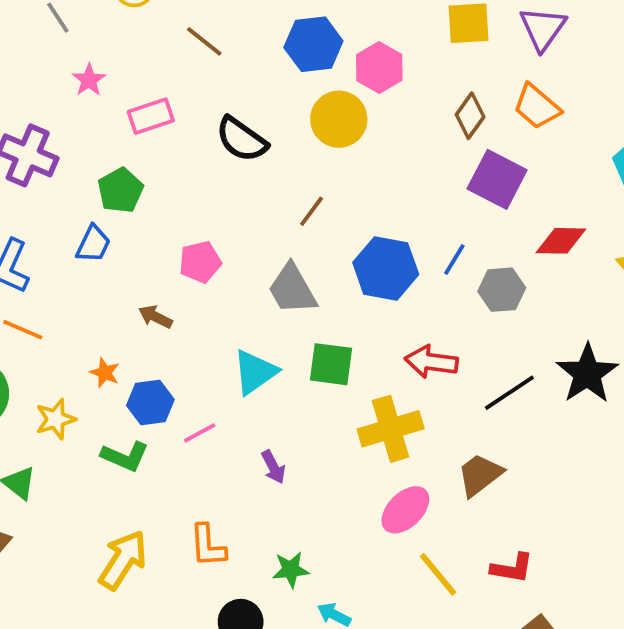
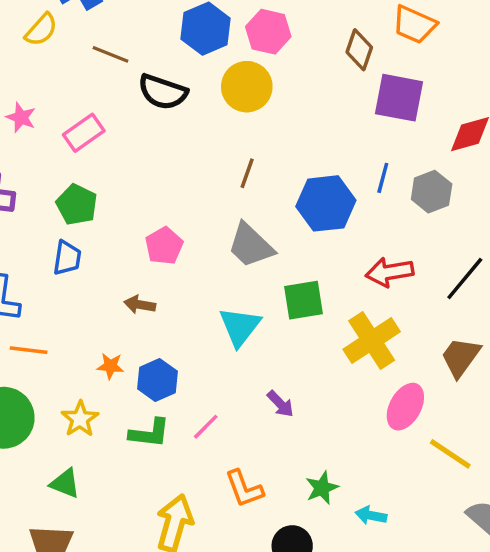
black semicircle: (242, 139) -> (163, 92), moved
pink line: (200, 433) -> (206, 427), moved

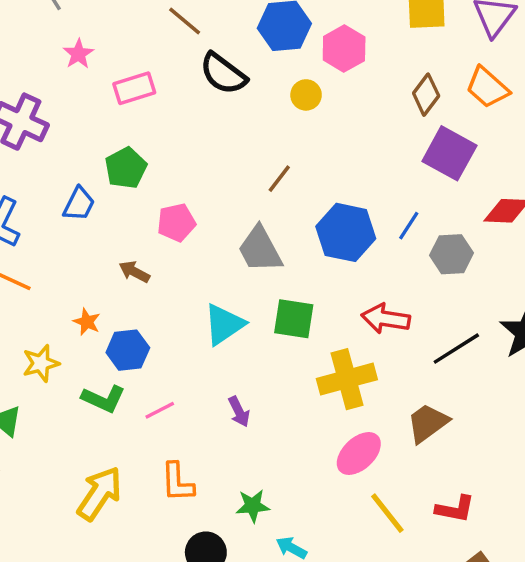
yellow circle: (247, 87) -> (306, 95), size x0.6
green pentagon: (77, 205) -> (126, 168), moved

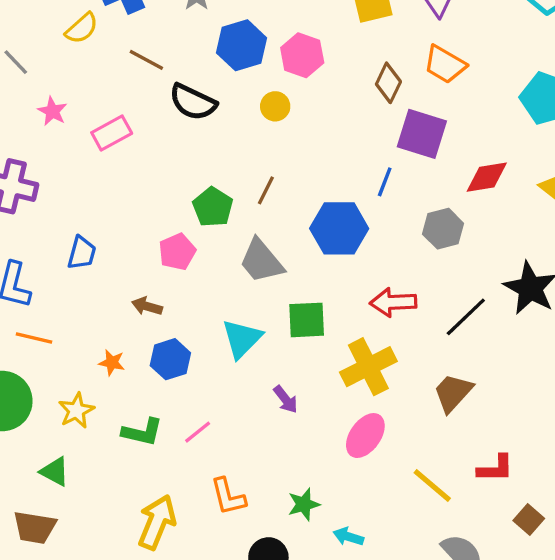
green pentagon: (126, 168) -> (213, 207), moved
blue line: (409, 226) -> (385, 182), moved
blue hexagon: (128, 350) -> (170, 359), moved
purple arrow: (239, 412) -> (286, 399), moved
pink ellipse: (359, 453) -> (365, 436), moved

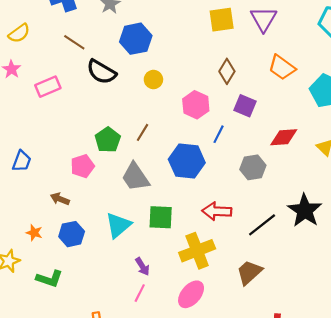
yellow semicircle: (82, 28) -> (19, 33), moved
pink hexagon: (302, 55) -> (196, 105), moved
orange trapezoid: (445, 64) -> (282, 67), moved
purple square: (422, 134) -> (245, 106), size x0.7
pink line: (198, 432) -> (140, 293), moved, turned -30

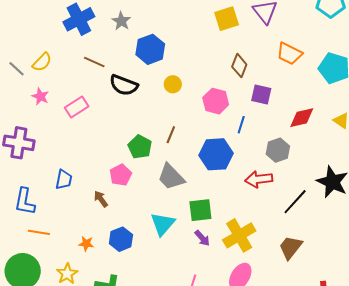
brown arrow: (60, 199) -> (101, 199), moved, turned 42
red arrow: (217, 211) -> (259, 179), moved
purple arrow: (142, 266) -> (202, 238), moved

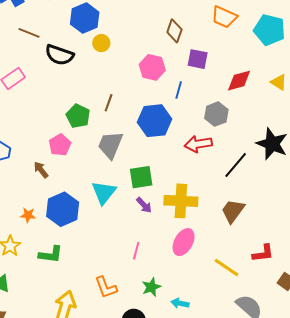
yellow circle: (173, 84) -> (101, 43), moved
gray trapezoid: (171, 177) -> (110, 145), turned 68
yellow cross: (239, 235) -> (181, 201), turned 36
blue hexagon: (121, 239) -> (63, 209), size x1.4

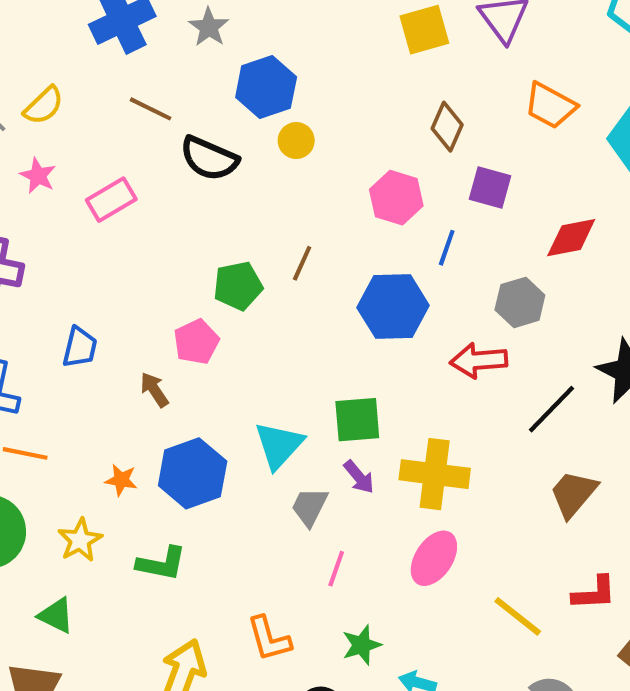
green pentagon: (78, 116) -> (238, 286), turned 30
gray trapezoid: (110, 145) -> (310, 507), moved, size x0.7
brown trapezoid: (233, 211) -> (573, 494), moved

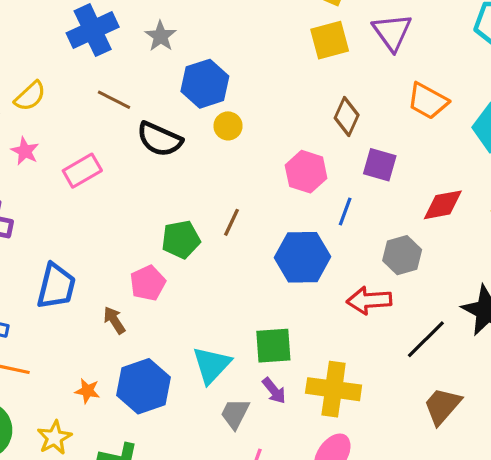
blue trapezoid: (80, 347) -> (56, 286), size x1.4

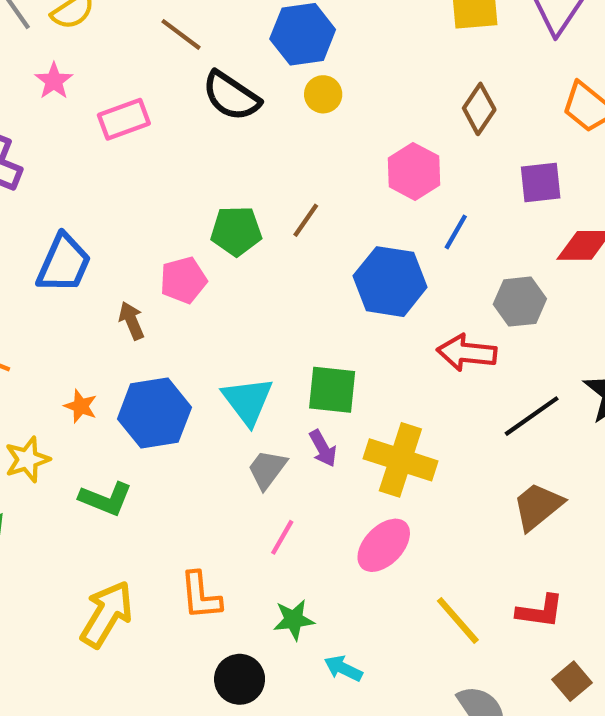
purple square: (380, 165) -> (541, 182), moved, turned -32
cyan triangle: (212, 365) -> (248, 401), turned -30

